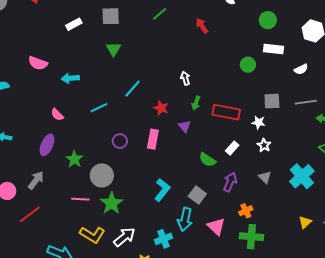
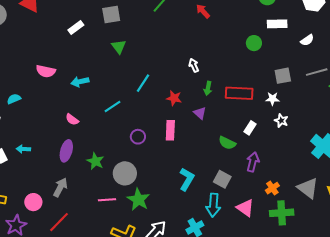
gray triangle: (265, 177) -> (308, 188), moved, size x1.6

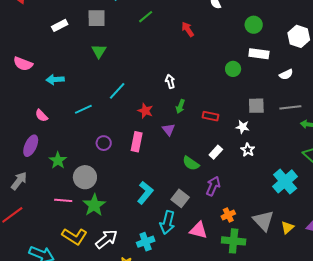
red rectangle: (239, 93) -> (210, 116), size x0.6
pink triangle: (245, 208) -> (198, 230), turned -30

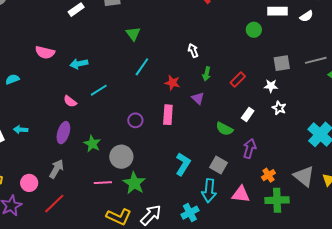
green triangle: (99, 51) -> (133, 34), moved
white semicircle: (286, 74) -> (306, 16), moved
cyan line: (83, 109) -> (99, 90), moved
red rectangle: (210, 116) -> (238, 80), turned -49

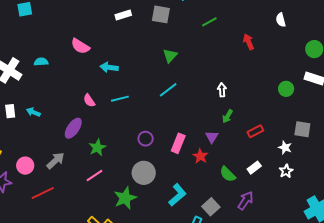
red star: (172, 83) -> (200, 156), moved
gray circle: (121, 157) -> (144, 173), moved
pink line: (103, 183) -> (95, 175), moved, turned -48

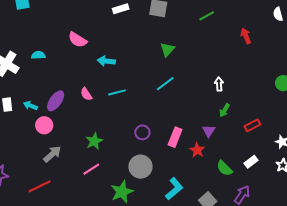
purple ellipse: (73, 128) -> (56, 101), moved
pink circle: (25, 166) -> (44, 125), moved

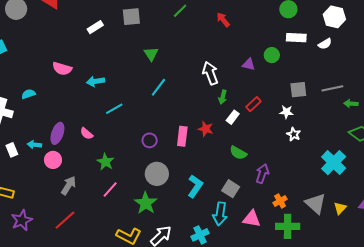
white arrow: (219, 84) -> (210, 73), size x1.6
pink semicircle: (86, 94) -> (87, 134), moved
purple triangle: (209, 131) -> (249, 64), moved, turned -32
red star: (197, 150) -> (206, 129), moved
white rectangle: (251, 162) -> (233, 117), moved

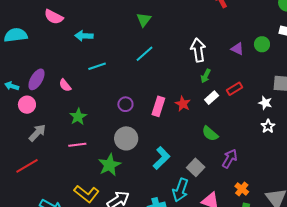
cyan semicircle: (28, 94) -> (16, 35), size x1.6
pink line: (110, 189) -> (77, 145), turned 30
orange cross: (280, 201) -> (242, 189), turned -32

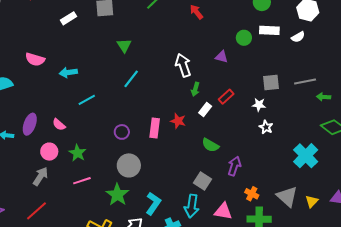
green circle: (262, 44) -> (244, 38), moved
pink circle: (27, 105) -> (49, 152), moved
cyan L-shape: (161, 158) -> (153, 203), moved

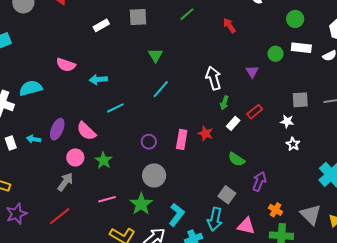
purple triangle: (222, 57) -> (252, 72), turned 40
pink semicircle: (59, 125) -> (86, 131), size x1.5
pink line: (82, 181) -> (107, 199), moved

